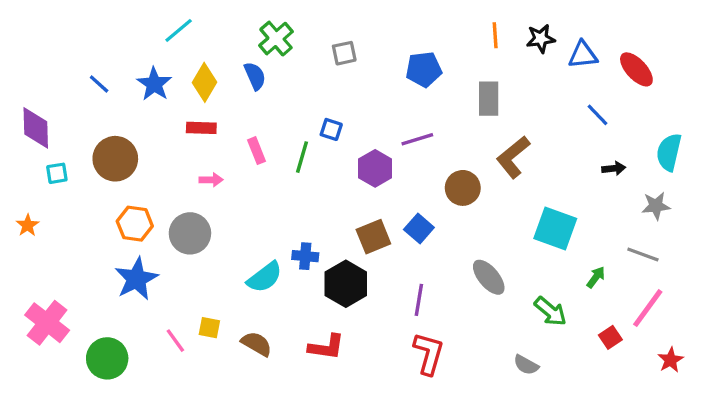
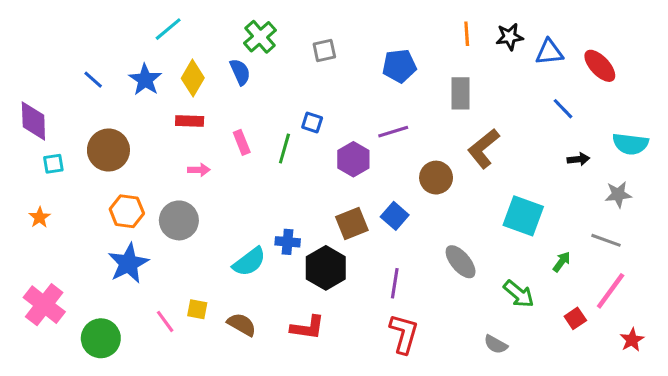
cyan semicircle: (669, 152) -> (630, 144), turned -96
orange star: (28, 225) -> (40, 217), moved

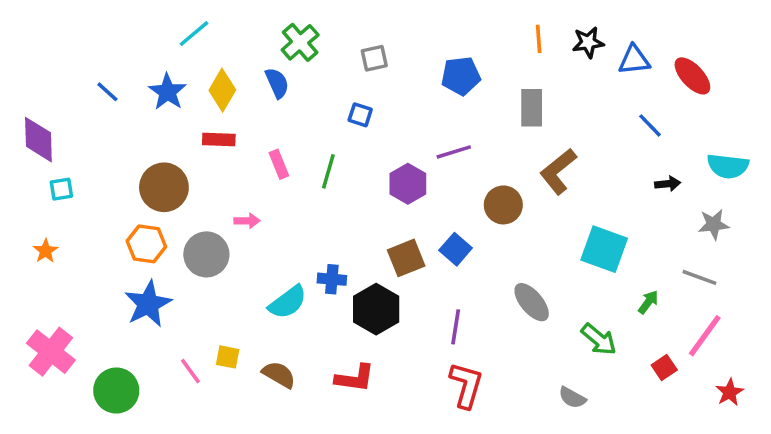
blue square: (312, 122) -> (360, 115), moved
brown circle: (108, 150) -> (164, 187), moved
pink arrow: (199, 170) -> (247, 221), moved

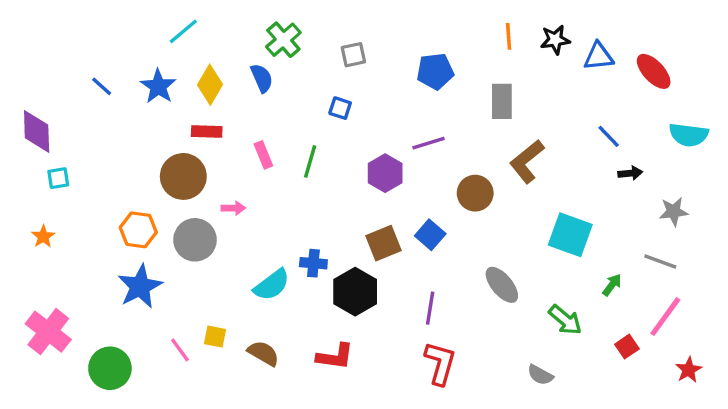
blue line: (650, 125) -> (609, 136), moved
cyan semicircle: (728, 166) -> (689, 135), moved
brown circle: (164, 187) -> (183, 176), moved

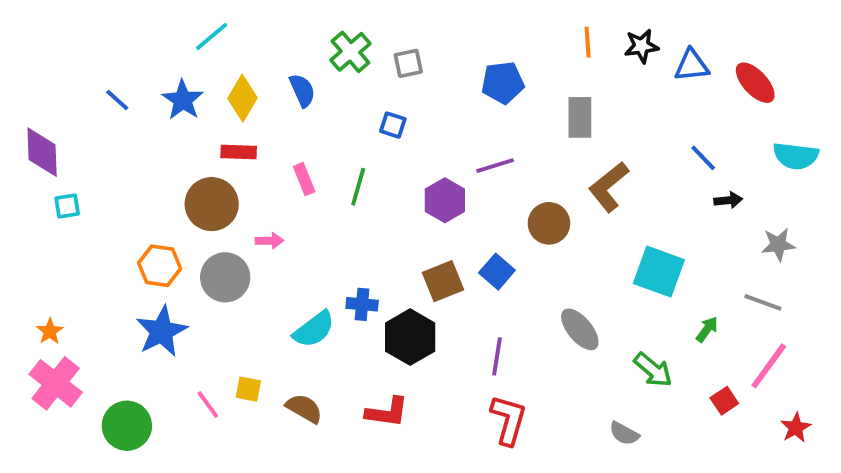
green cross: (283, 40) -> (350, 52), moved
orange star: (43, 236) -> (50, 331), moved

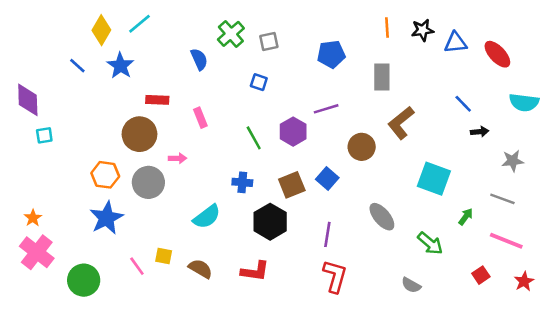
yellow diamond: (243, 98) -> (101, 30), moved
green line: (358, 187) -> (254, 138), moved, turned -45
blue cross: (362, 304) -> (242, 182), moved
pink line: (769, 366) -> (506, 241), turned 76
red square: (724, 401) -> (481, 275), moved

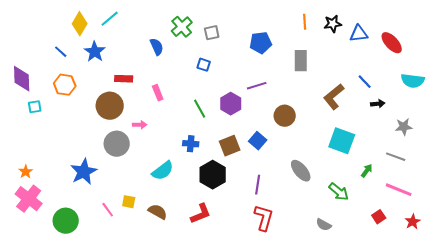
brown L-shape: (401, 123) -> (334, 97), moved
orange hexagon: (105, 175) -> (65, 85), moved
red L-shape: (255, 271) -> (201, 214), turned -30

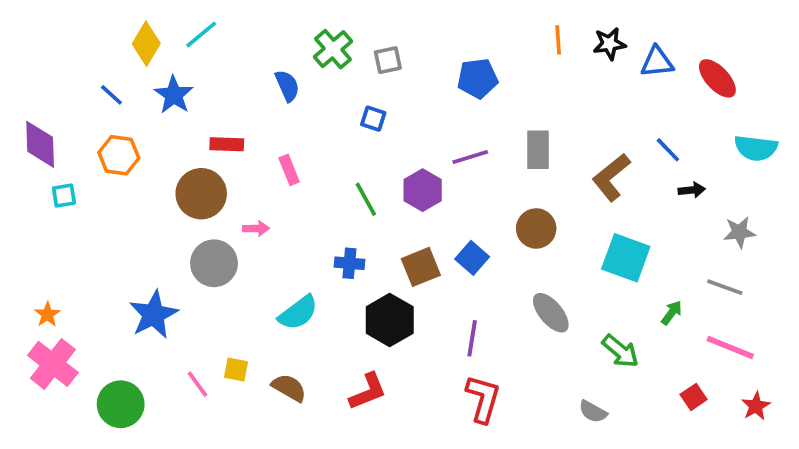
gray rectangle: (301, 61) -> (538, 150), moved
brown circle: (285, 116) -> (536, 228), moved

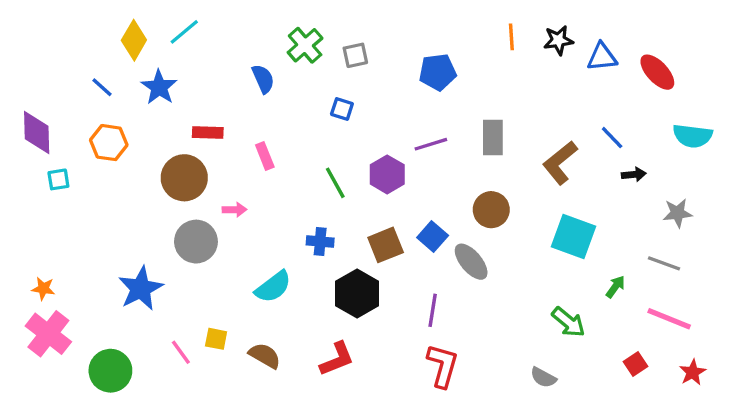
gray ellipse: (551, 313) -> (471, 262), moved
orange star: (47, 315) -> (43, 289), turned -30

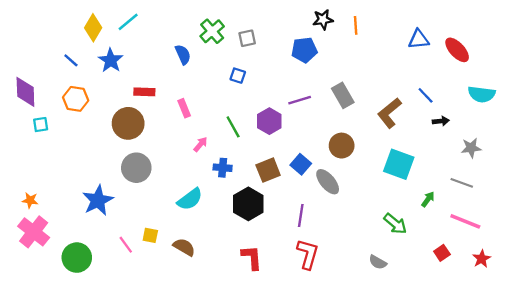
black star: (558, 40) -> (323, 20), moved
gray rectangle: (493, 138) -> (343, 95), turned -30
pink arrow: (235, 210) -> (200, 144), moved, turned -49
red L-shape: (337, 359) -> (252, 258), moved, turned -72

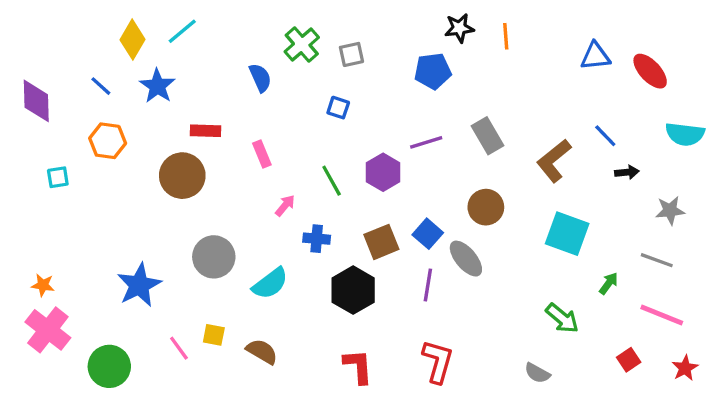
purple diamond: (25, 92) -> (36, 101), moved
gray circle: (136, 168) -> (214, 257), moved
purple line: (301, 216) -> (428, 285), moved

